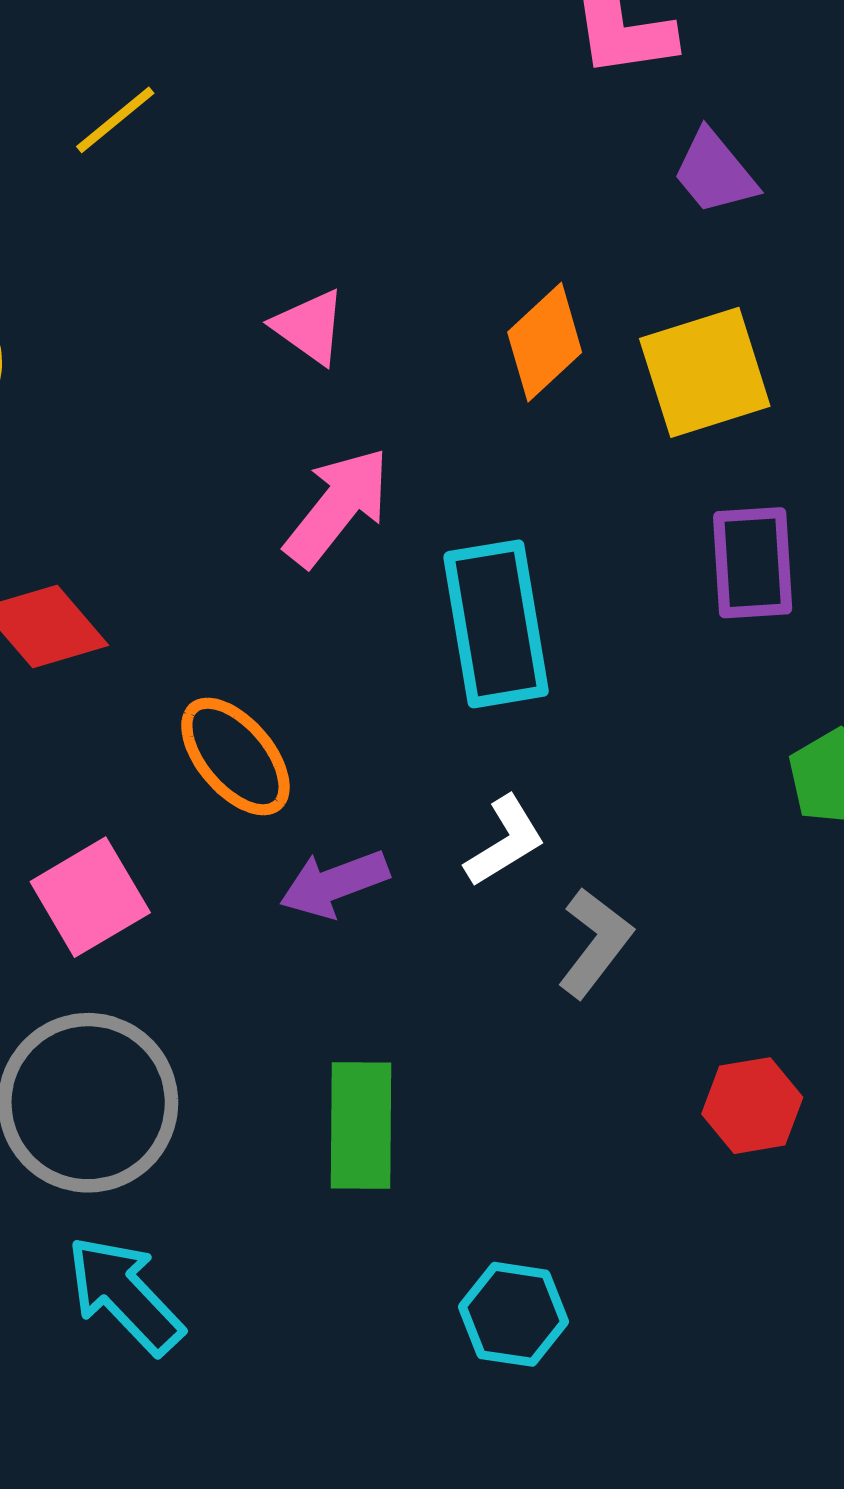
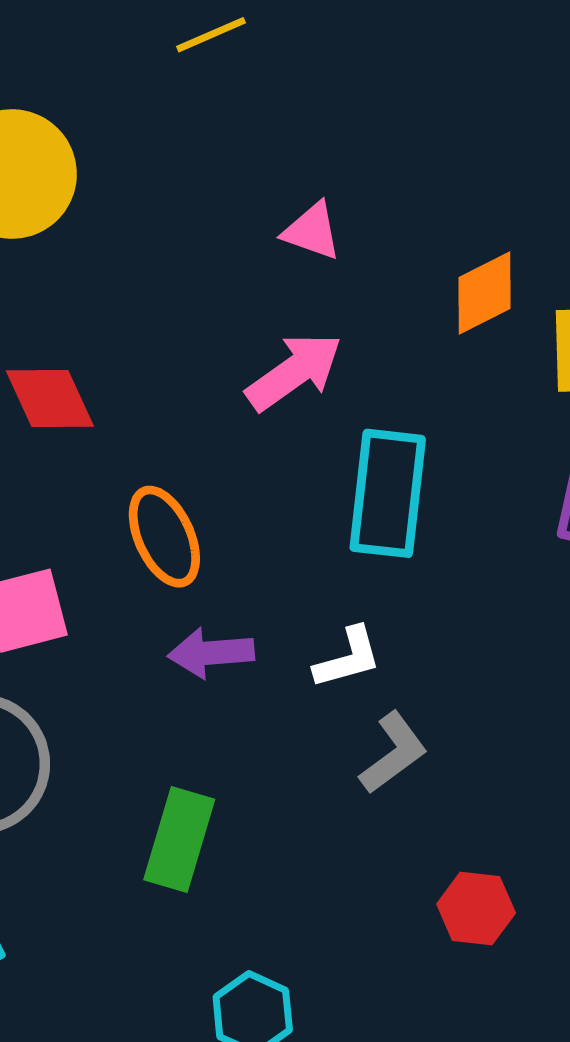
pink triangle: (309, 327) -> (312, 231), turned -32

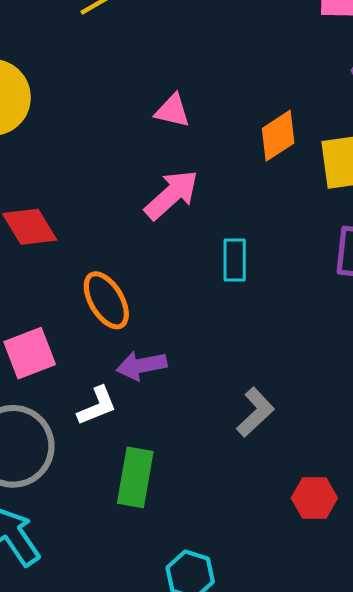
cyan rectangle: (388, 493) -> (235, 260), size x0.6
white L-shape: (348, 658) -> (97, 406), moved

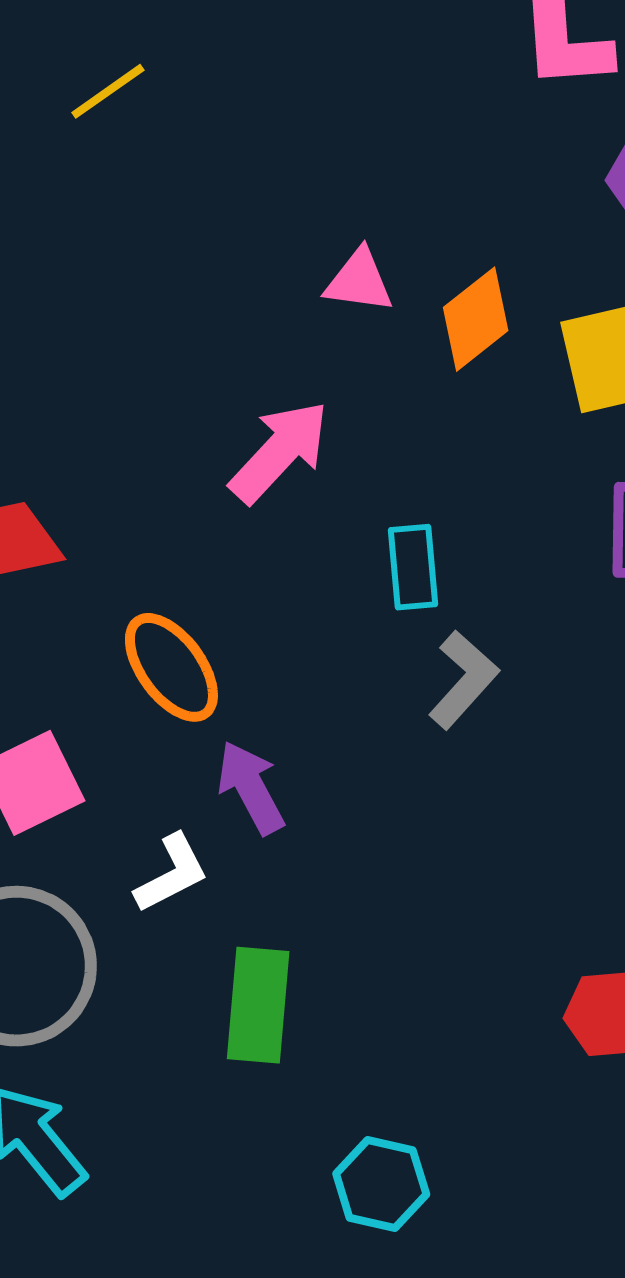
pink triangle: (173, 111) -> (359, 281), moved
purple arrow: (141, 366) -> (251, 788), turned 78
gray L-shape: (255, 412) -> (463, 680), moved

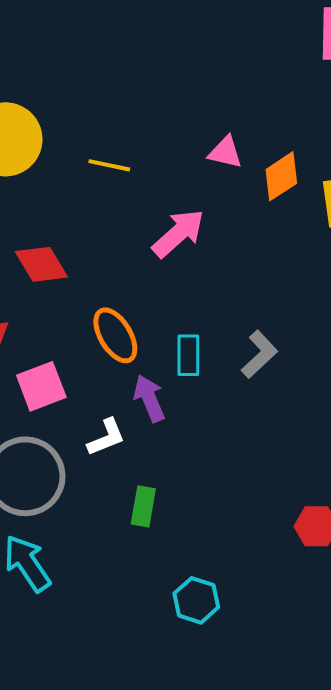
yellow line: (108, 91) -> (109, 165), moved, turned 42
cyan rectangle: (413, 567) -> (188, 355), moved
green rectangle: (258, 1005) -> (143, 506), size x0.7

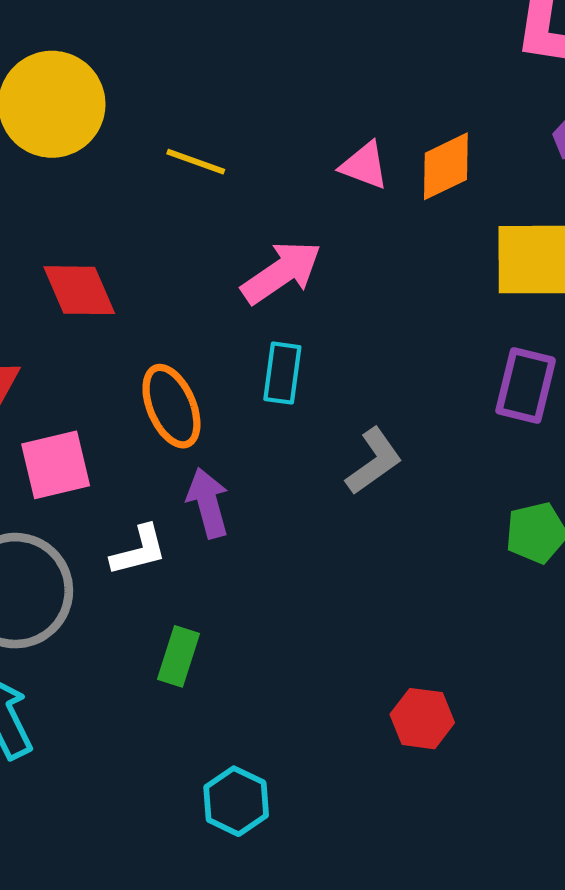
orange diamond: (281, 176) -> (446, 166), moved
cyan rectangle: (188, 355) -> (282, 373), moved

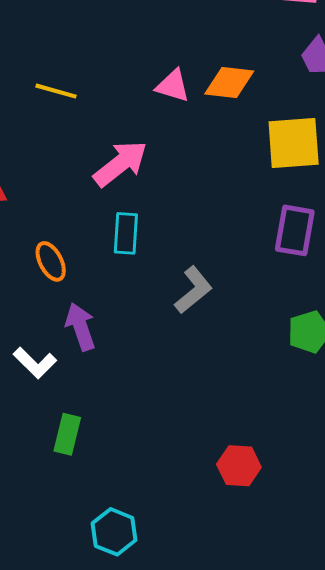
orange diamond: (446, 166) -> (229, 82), turned 36
orange ellipse: (171, 406) -> (51, 261), size x0.7
white L-shape: (139, 550) -> (35, 363), turned 63

